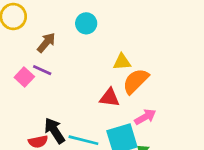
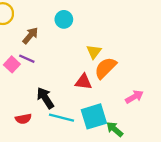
yellow triangle: (122, 62) -> (94, 52), turned -49
pink arrow: (145, 117) -> (134, 97), moved
black arrow: (55, 131) -> (45, 98), moved

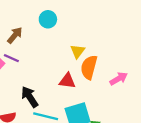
orange semicircle: (105, 68) -> (89, 67), turned -30
pink arrow: (134, 97) -> (119, 79), moved

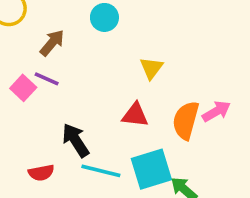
orange semicircle: (89, 67) -> (186, 120), moved

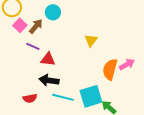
cyan circle: (104, 17) -> (53, 12), moved
pink square: (23, 88) -> (20, 25), moved
red triangle: (135, 115) -> (48, 59), moved
black arrow: (76, 140) -> (49, 80), turned -48

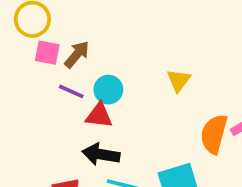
cyan circle: (53, 12) -> (108, 90), moved
pink square: (20, 25) -> (47, 53), turned -32

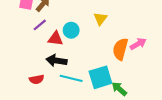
cyan circle: (108, 90) -> (71, 30), moved
purple line: (71, 91) -> (40, 25), turned -64

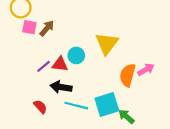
yellow triangle: (100, 19) -> (107, 43), size x1.6
purple line: (40, 25) -> (44, 66), moved
red semicircle: (37, 79) -> (40, 107), turned -120

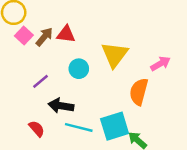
pink square: (29, 27) -> (24, 35), turned 32
red triangle: (60, 64) -> (66, 34), moved
pink arrow: (146, 70) -> (161, 64), moved

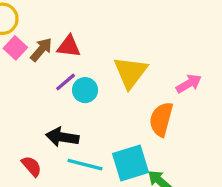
purple line: (40, 81) -> (66, 82), moved

